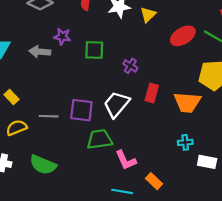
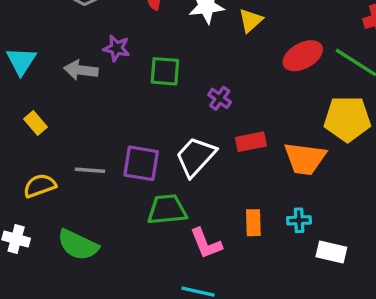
red rectangle: (152, 93) -> (251, 142), turned 60
yellow rectangle: (12, 97) -> (36, 123), moved
orange rectangle: (154, 181) -> (253, 223), moved, turned 42

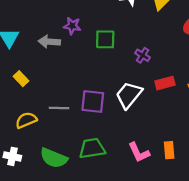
green trapezoid: (167, 210) -> (92, 148), moved
orange rectangle: (253, 223) -> (169, 150), moved

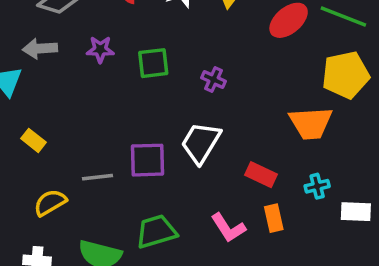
gray arrow: (49, 42) -> (40, 49), moved
red rectangle: (165, 83) -> (261, 175), moved, turned 48

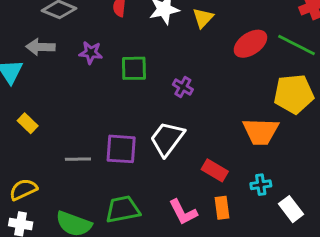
yellow semicircle: (50, 203) -> (23, 189), moved
white rectangle: (356, 212) -> (291, 209), turned 45

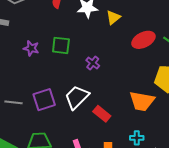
purple star: (91, 53) -> (31, 48), moved
purple square: (121, 149) -> (44, 100), turned -30
red rectangle: (215, 170) -> (102, 114), moved

